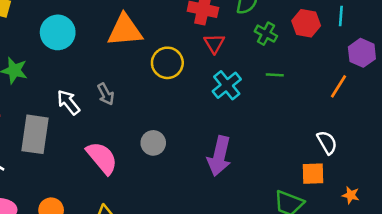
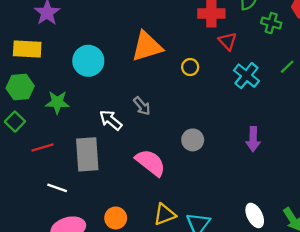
yellow circle: (167, 63) -> (190, 67), size x0.6
green line: (275, 75) -> (287, 67), moved, turned -35
purple arrow: (219, 156) -> (253, 139), size x0.7

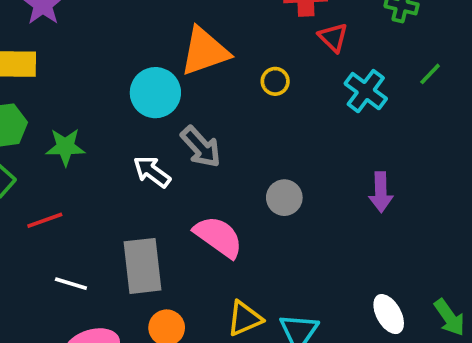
cyan circle: (88, 61) -> (155, 93), moved
gray arrow: (142, 106) -> (201, 147), size x1.4
gray rectangle: (87, 154) -> (142, 266), moved

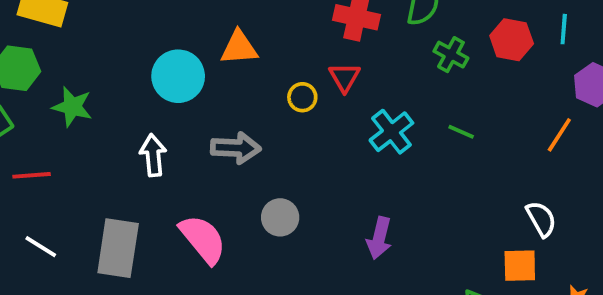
red triangle: (333, 37) -> (344, 77), moved
orange triangle: (205, 51) -> (239, 48), size x0.7
green line: (430, 74) -> (461, 132), turned 55
gray arrow: (201, 147) -> (236, 148), moved, turned -60
white arrow: (152, 172) -> (153, 155), turned 33

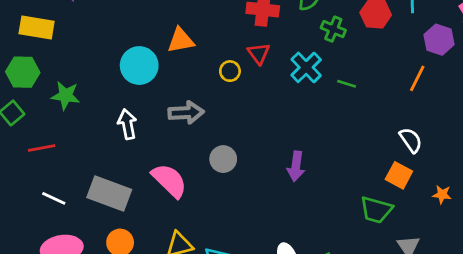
cyan cross: (391, 132) -> (306, 67), moved
gray rectangle: (118, 248) -> (109, 193), turned -72
orange square: (520, 266) -> (399, 175), turned 36

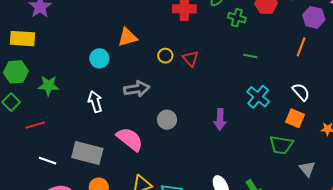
red triangle: (259, 53) -> (190, 59), moved
cyan circle: (139, 66) -> (99, 58), size x0.7
cyan cross: (306, 67) -> (258, 97), moved

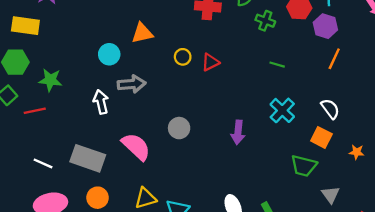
purple hexagon: (314, 17) -> (325, 26), moved
red triangle: (190, 59) -> (210, 62), turned 42
gray arrow: (137, 89) -> (132, 84), moved
red line: (35, 125) -> (35, 111), moved

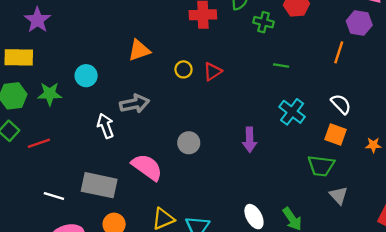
purple hexagon: (325, 26) -> (359, 23), moved
cyan circle: (109, 54) -> (86, 76), moved
green star: (50, 80) -> (50, 94), moved
gray triangle: (331, 195) -> (339, 195), moved

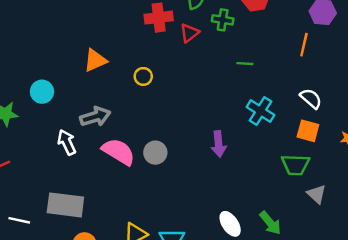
red triangle: (212, 72) -> (189, 33), moved
pink semicircle: (147, 167) -> (118, 152), moved

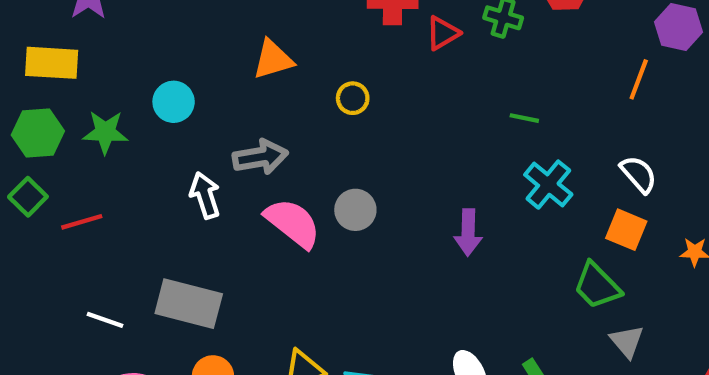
green line: (245, 64) -> (524, 118), moved
gray circle: (155, 153) -> (355, 210), moved
green trapezoid: (296, 165) -> (597, 286), turned 36

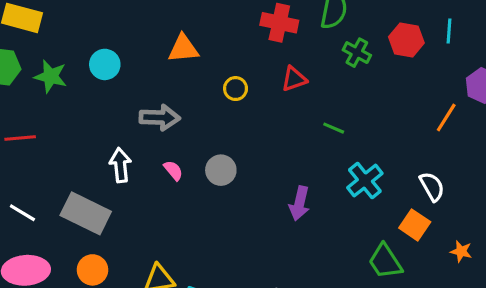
red triangle: (443, 33) -> (294, 79), moved
green line: (524, 118) -> (334, 128), moved
white arrow: (205, 195) -> (120, 165), moved
pink semicircle: (293, 223) -> (173, 170), size x0.5

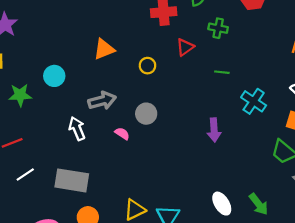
green cross: (357, 53) -> (218, 28), moved
white arrow: (120, 165) -> (77, 129), moved
gray circle: (221, 170) -> (146, 114), moved
white line: (22, 213) -> (25, 174), moved, turned -48

